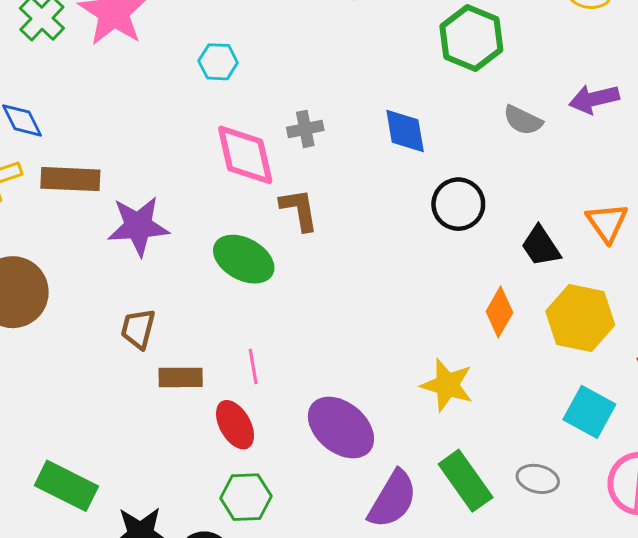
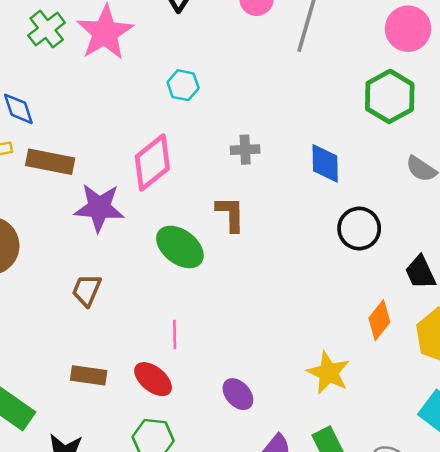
pink diamond: (245, 155) -> (152, 162), moved, turned 56
brown rectangle: (181, 377) -> (89, 375), moved
red ellipse: (235, 425) -> (153, 379), turned -30
purple ellipse: (341, 428) -> (238, 394), size x0.6

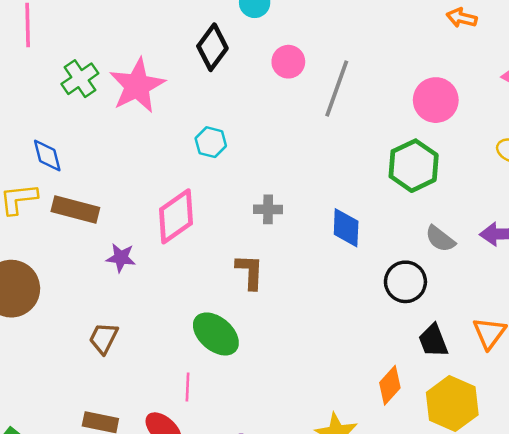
purple star: (99, 208) -> (121, 258), size x0.6
black circle: (359, 229) -> (405, 282), moved
green ellipse: (180, 247) -> (216, 334), moved

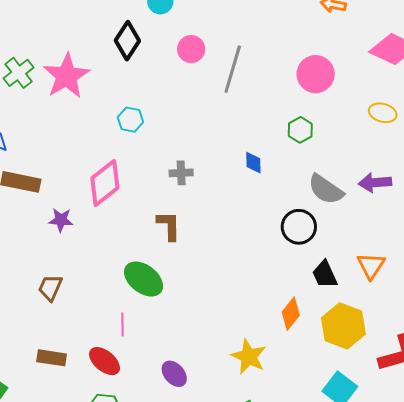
green hexagon: (414, 166) -> (300, 130), size x0.6
blue diamond: (346, 228) -> (253, 163), moved, size x0.7
gray semicircle: (440, 239) -> (326, 189), size x1.4

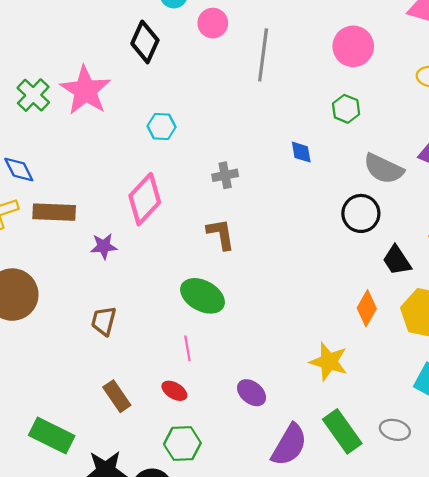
pink circle: (191, 49) -> (213, 23), moved
brown rectangle: (52, 358) -> (117, 396), turned 56
red ellipse: (105, 361) -> (174, 391), size x0.7

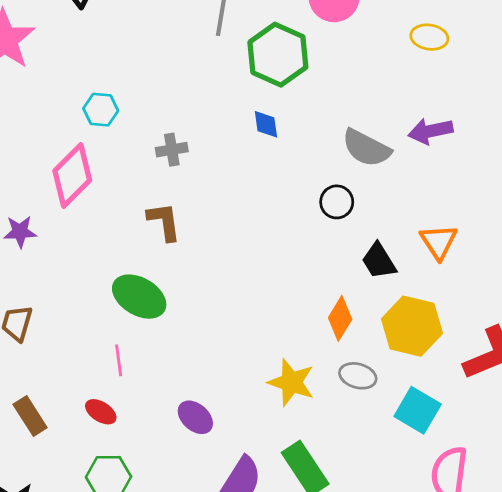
green hexagon: (346, 109) -> (278, 55), moved, size x1.8
cyan hexagon: (162, 127) -> (101, 110), moved
black circle: (361, 213) -> (337, 202), size x0.7
gray ellipse: (395, 430) -> (358, 376), moved

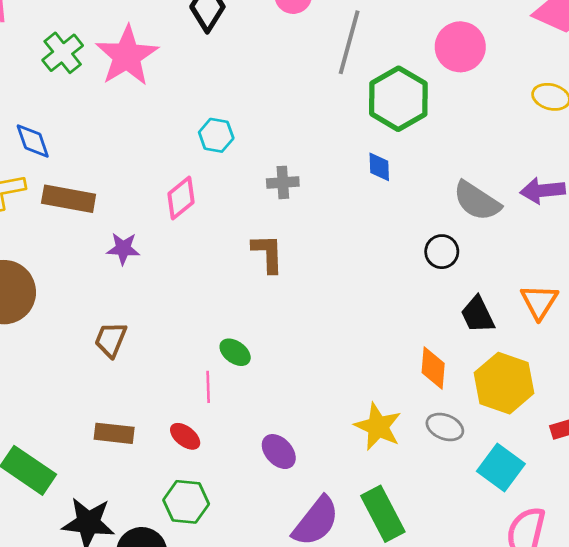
pink diamond: (72, 176) -> (181, 198), size x0.7
green ellipse: (139, 297) -> (235, 352), moved, size x0.6
orange diamond: (340, 318) -> (433, 368), turned -33
brown rectangle: (30, 416) -> (114, 433), turned -57

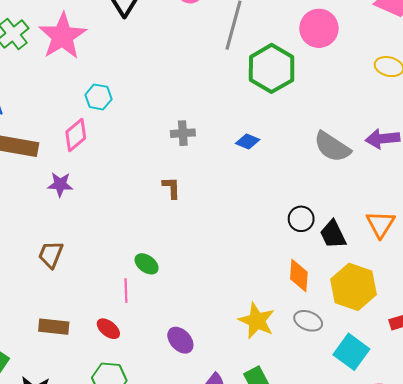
cyan hexagon: (216, 135) -> (98, 97), moved
blue diamond: (379, 167) -> (248, 142), moved, turned -65
pink diamond: (181, 198) -> (76, 135), moved
black circle: (442, 252) -> (301, 219), moved
brown L-shape: (268, 253) -> (171, 188), size x0.7

